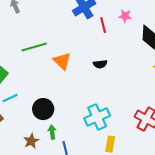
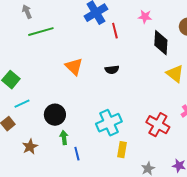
pink star: (125, 16) -> (145, 17), moved
green line: (34, 47) -> (41, 32), moved
brown star: (31, 141) -> (30, 147), moved

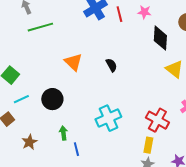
red line: (115, 31) -> (119, 14), moved
black semicircle: (112, 70) -> (111, 65), turned -112
black circle: (55, 115) -> (52, 99), moved
yellow rectangle: (122, 150) -> (148, 145), moved

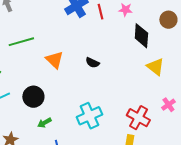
green line: (40, 27) -> (21, 42), moved
black semicircle: (111, 65) -> (92, 63), turned 144
green arrow: (63, 133) -> (44, 123), moved, turned -112

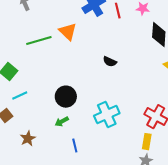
orange triangle: (54, 60) -> (68, 32), moved
black circle: (33, 97) -> (66, 97), moved

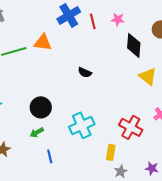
orange triangle: (68, 32) -> (43, 42), turned -36
yellow rectangle: (147, 142) -> (111, 152), moved

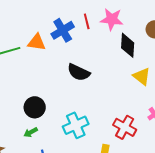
blue cross: (69, 15) -> (63, 30), moved
pink star: (118, 19) -> (112, 19), size x1.6
black semicircle: (85, 72) -> (79, 72), size x1.6

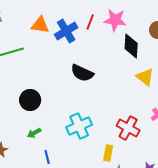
red line: (87, 21) -> (90, 22), turned 35
orange triangle: (37, 42) -> (40, 25), moved
black circle: (35, 107) -> (30, 100), moved

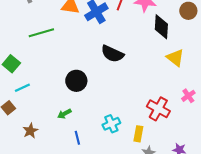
black circle: (30, 100) -> (76, 81), moved
cyan cross: (79, 126) -> (111, 124), moved, size x0.7

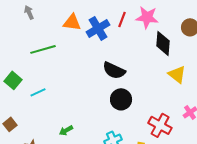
black circle: (76, 81) -> (121, 99), moved
cyan line: (22, 88) -> (38, 92), moved

